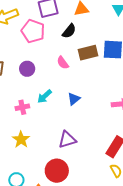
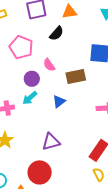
pink pentagon: (33, 31) -> (21, 47), moved
brown rectangle: (88, 53) -> (76, 77), moved
purple circle: (27, 69) -> (32, 79), moved

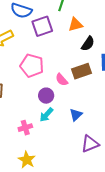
black semicircle: (57, 33) -> (88, 44), moved
brown rectangle: (76, 77) -> (81, 71), moved
purple triangle: (51, 142) -> (90, 144), moved

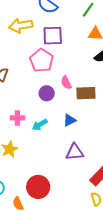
purple square: (42, 26) -> (53, 36), moved
brown rectangle: (81, 71) -> (86, 93), moved
cyan arrow: (46, 115) -> (40, 125), moved

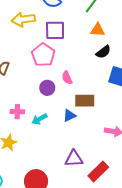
brown rectangle: (86, 93) -> (85, 101), moved
purple triangle: (75, 152) -> (74, 159), moved

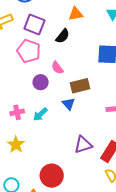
purple square: (55, 30) -> (34, 25), turned 35
black semicircle: (103, 52) -> (63, 36), moved
blue triangle: (69, 115) -> (69, 104), turned -32

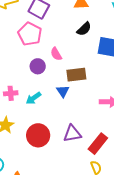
black semicircle: (63, 36) -> (84, 29), moved
red circle: (52, 176) -> (38, 135), moved

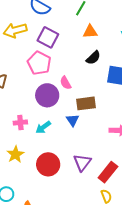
purple circle: (38, 66) -> (47, 95), size x1.5
purple triangle: (72, 134) -> (82, 162), turned -42

